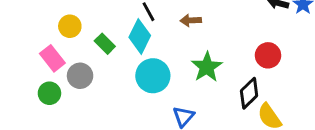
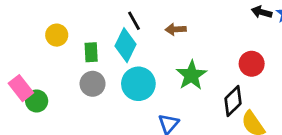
green rectangle: (105, 44) -> (91, 52), turned 42
pink rectangle: (52, 58) -> (21, 88), moved
gray circle: (80, 76) -> (93, 84), moved

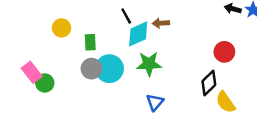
cyan diamond: (126, 45) -> (138, 34), moved, turned 40
green star: (191, 75) -> (149, 64), moved, turned 30
cyan circle: (138, 84) -> (109, 69), moved

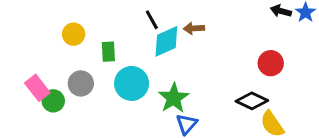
green star: (149, 64) -> (174, 98), moved, turned -30
gray circle: (91, 69) -> (81, 83), moved
black diamond: (209, 83) -> (252, 101), turned 70

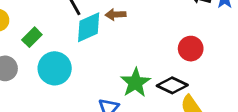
green rectangle: (108, 52) -> (32, 37), turned 48
green star: (174, 98) -> (135, 83), moved

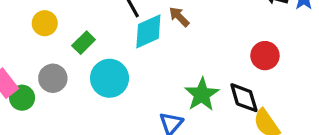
brown arrow: (116, 15) -> (179, 17), turned 48
black diamond: (172, 85) -> (244, 98), turned 48

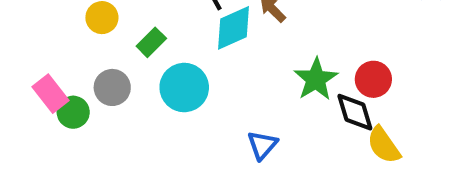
red circle: (265, 56) -> (373, 79), moved
green star: (202, 94) -> (316, 79), moved

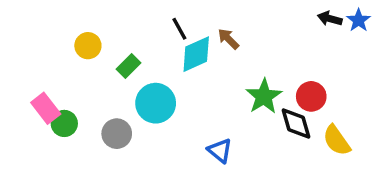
gray circle: (112, 87) -> (117, 134), moved
blue triangle: (262, 145) -> (220, 151), turned -32
yellow semicircle: (384, 145) -> (337, 140), moved

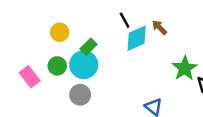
cyan circle: (156, 103) -> (84, 65), moved
green circle: (64, 123) -> (57, 66), moved

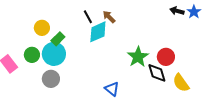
brown arrow: (159, 27) -> (109, 17), moved
yellow circle: (60, 32) -> (42, 28), moved

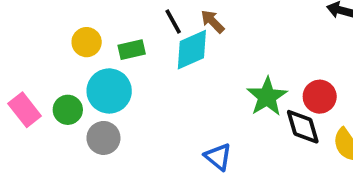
green rectangle: (58, 39) -> (132, 50), moved, turned 32
green circle: (32, 55) -> (68, 110), moved

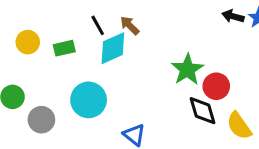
cyan circle: (109, 91) -> (89, 100), moved
green star: (267, 97) -> (187, 69), moved

